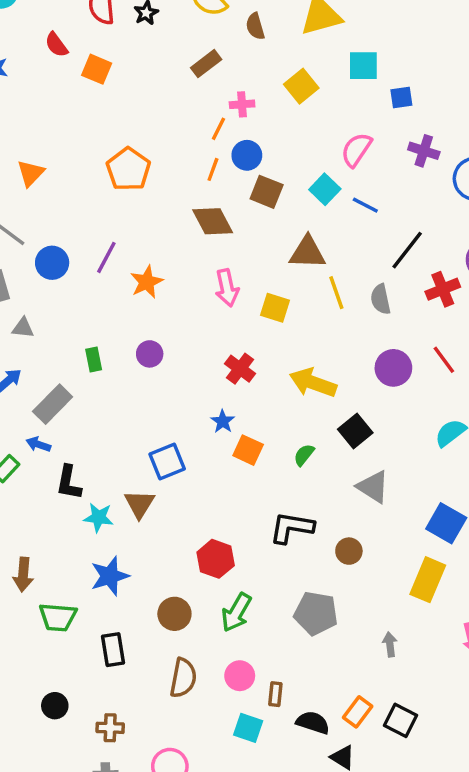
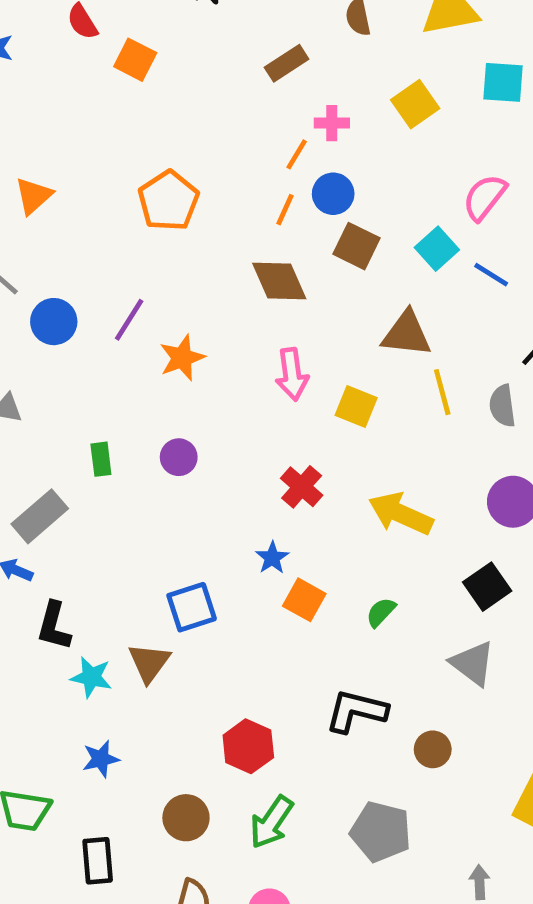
black square: (355, 431) -> (487, 587), moved
blue star: (110, 576) -> (101, 759), size x0.7

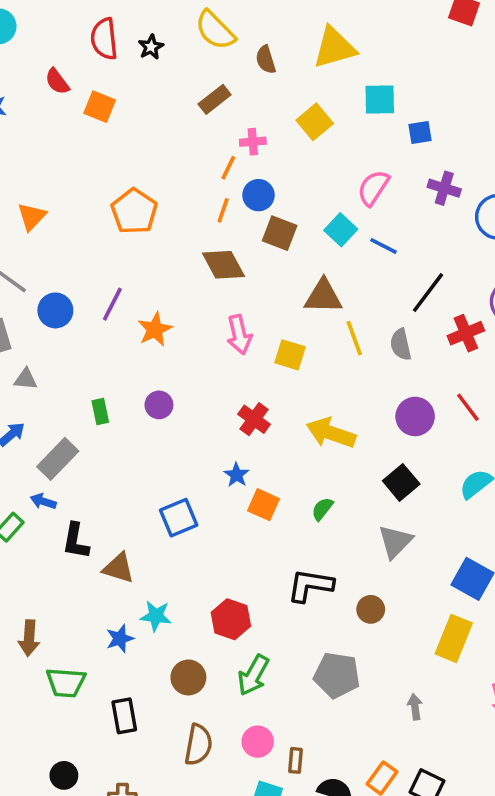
brown triangle: (149, 663) -> (118, 568), moved, turned -44
gray triangle: (473, 663) -> (395, 542), turned 42
cyan star: (91, 677) -> (156, 616), moved

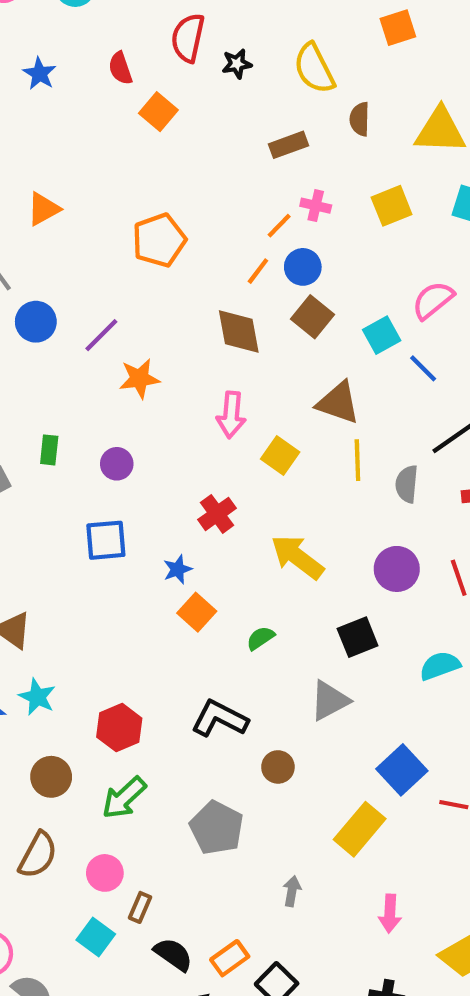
blue square: (179, 518) -> (106, 540), moved

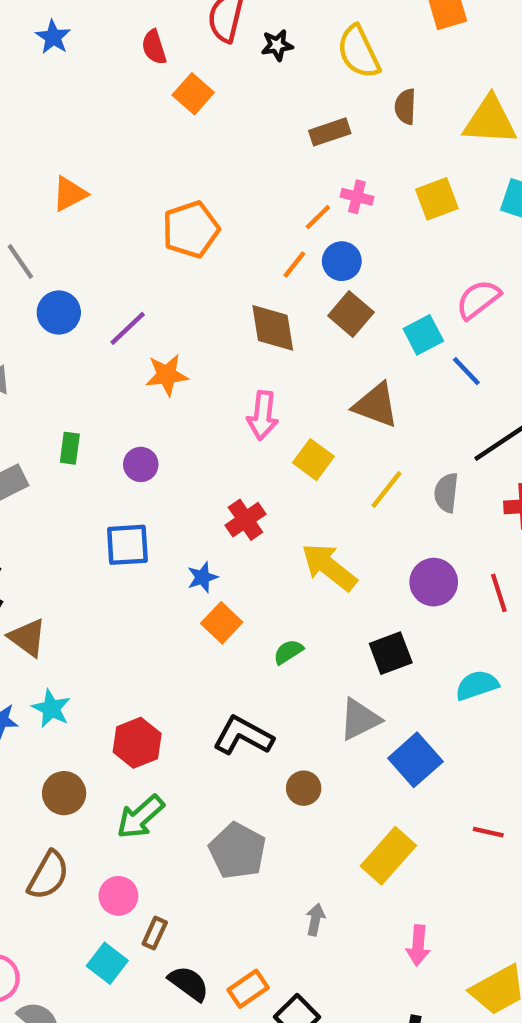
blue star: (40, 74) -> (53, 37), moved
yellow line: (357, 460) -> (387, 489), moved, turned 39
blue square: (402, 770) -> (415, 760), moved

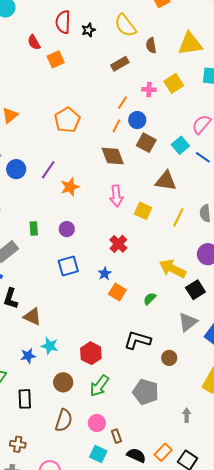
orange square: (193, 94) -> (56, 59), turned 36
pink cross: (357, 197) -> (149, 90), moved
yellow arrow: (329, 567) -> (172, 269), moved
brown rectangle: (155, 933) -> (116, 436), turned -32

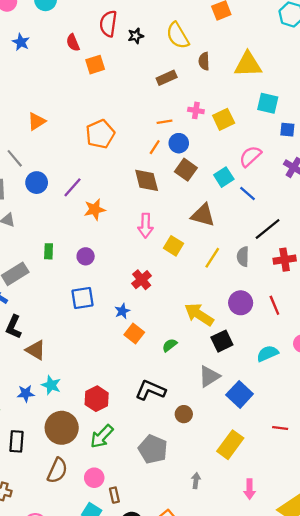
yellow square: (174, 83) -> (224, 119), moved
orange line: (123, 103) -> (164, 122), turned 40
brown circle: (63, 382) -> (62, 428), size x1.5

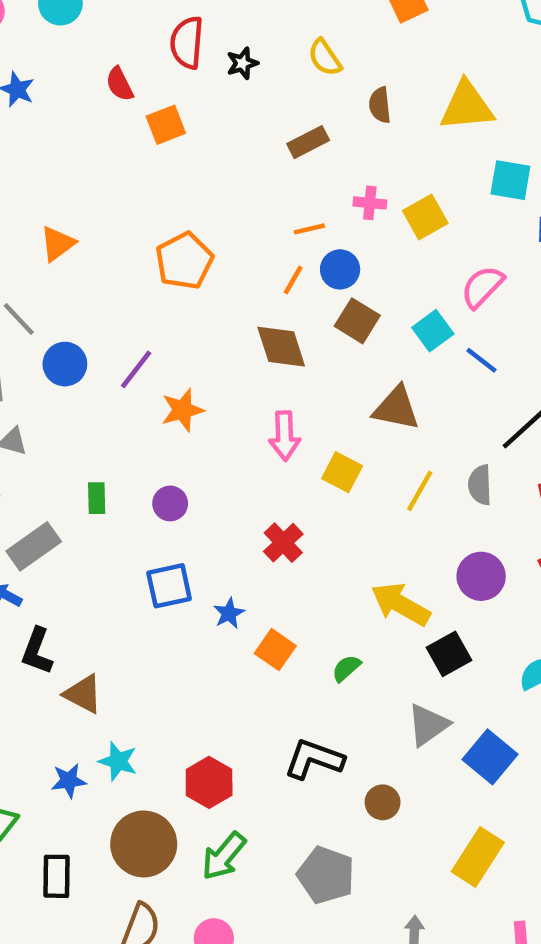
yellow semicircle: (178, 36) -> (325, 58), size x0.7
blue star: (122, 311) -> (229, 613), moved

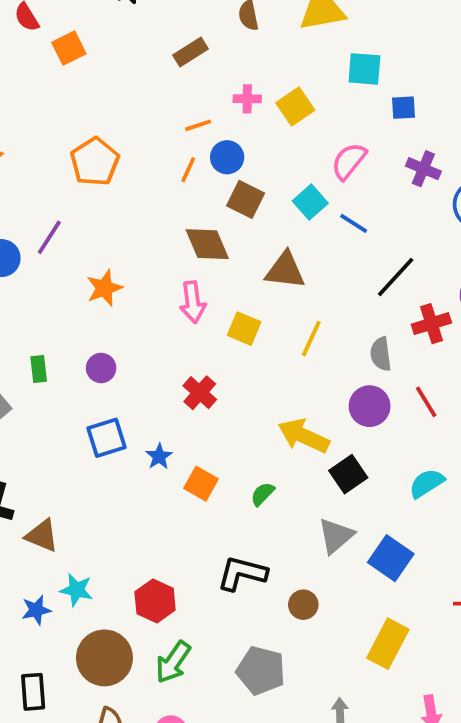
brown diamond: (281, 347) -> (207, 244), moved
purple line: (136, 369) -> (49, 237), moved
gray semicircle: (480, 485) -> (381, 354), moved

